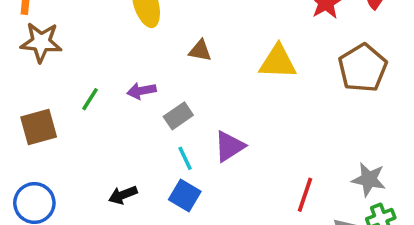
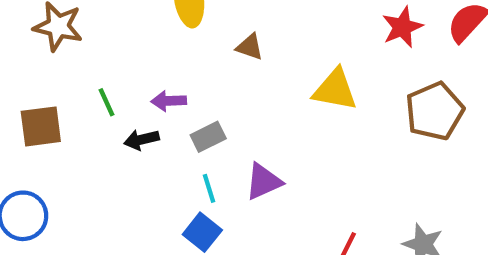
brown triangle: (200, 51) -> (250, 47), moved
green line: (90, 99) -> (106, 102), turned -65
black arrow: (123, 195) -> (141, 140), moved

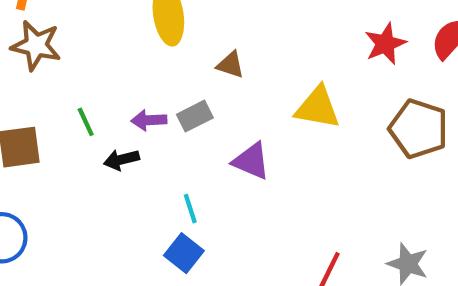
brown pentagon: (435, 111) -> (419, 129), turned -30
gray rectangle: (208, 137) -> (195, 116), moved
purple triangle: (263, 182) -> (251, 161), moved, turned 48

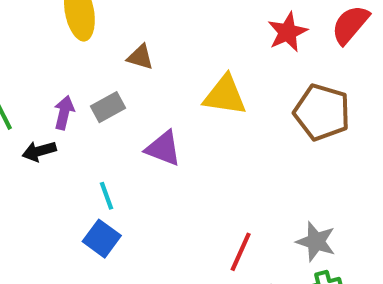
purple arrow: (149, 120) -> (64, 113), turned 108

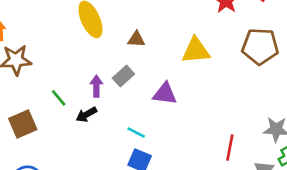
cyan line: (106, 196) -> (136, 132), turned -30

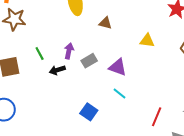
yellow triangle: (196, 51) -> (147, 41), size x0.7
gray rectangle: (123, 76) -> (89, 61), moved
cyan line: (136, 132) -> (119, 93), moved

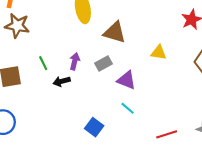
brown triangle: (105, 23) -> (115, 32), size x1.6
gray rectangle: (89, 61) -> (104, 63), moved
red line: (157, 117) -> (167, 134), turned 48

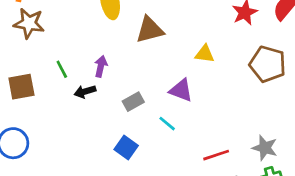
brown triangle: (115, 32) -> (150, 30), turned -30
gray rectangle: (104, 63) -> (133, 102), moved
purple triangle: (126, 80) -> (181, 90), moved

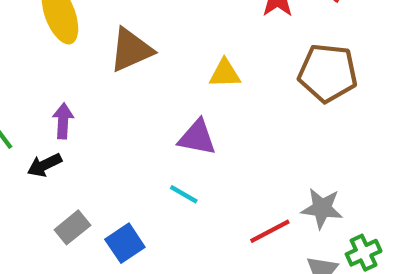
gray rectangle: (133, 102) -> (72, 227), moved
blue square: (126, 148) -> (125, 243), turned 30
gray star: (265, 148) -> (322, 208), moved

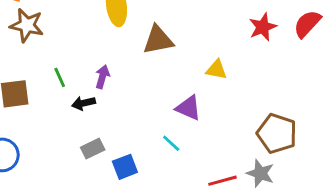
brown pentagon: (328, 73) -> (277, 133), moved

